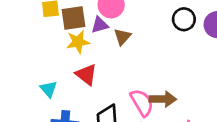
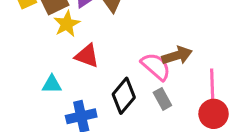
cyan triangle: (49, 89) -> (52, 84), turned -30

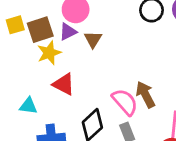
brown arrow: (177, 55) -> (145, 94), turned -108

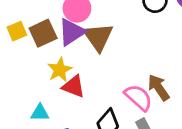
purple triangle: (68, 32) -> (72, 32), size x1.5
brown triangle: (93, 39) -> (98, 37), size x1.6
yellow star: (49, 53) -> (60, 70), moved

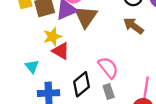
brown arrow: (159, 88) -> (133, 26), moved, turned -30
cyan triangle: (40, 113) -> (32, 66), turned 40

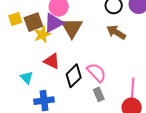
yellow star: (52, 37) -> (42, 35), moved
black diamond: (82, 84) -> (74, 76), moved

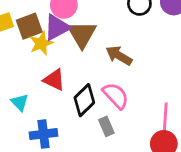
brown arrow: (116, 32) -> (119, 56), moved
gray rectangle: (99, 94) -> (106, 126), moved

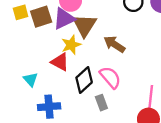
yellow star: (41, 43) -> (71, 45), moved

